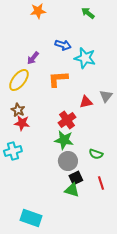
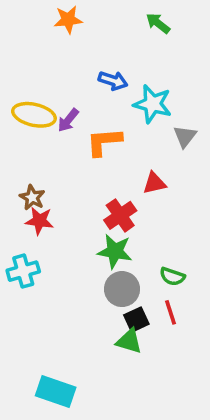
purple arrow: (33, 58) -> (68, 120), moved
yellow ellipse: (19, 80) -> (34, 115), moved, turned 65
gray triangle: (106, 96) -> (185, 136), moved
red line: (101, 183) -> (171, 312), moved

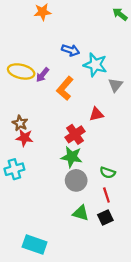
green arrow: (158, 23) -> (120, 14), moved
orange L-shape: (104, 142) -> (65, 88), turned -45
black square: (136, 320) -> (105, 217), moved

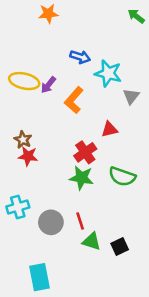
cyan cross: (14, 169) -> (18, 207), moved
green semicircle: (108, 173) -> (122, 177), moved, size x1.5
gray circle: (76, 180) -> (51, 222), moved
red line: (106, 195) -> (80, 221), moved
cyan rectangle: (35, 244) -> (39, 277), turned 60

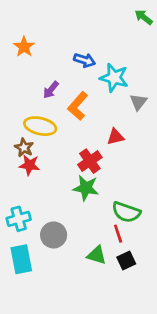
orange star: (48, 14) -> (24, 47), moved, turned -30
yellow ellipse: (24, 81) -> (40, 126), moved
green semicircle: (122, 177) -> (126, 212), moved
red line: (80, 221) -> (118, 234), moved
cyan rectangle: (39, 277) -> (21, 259), moved

